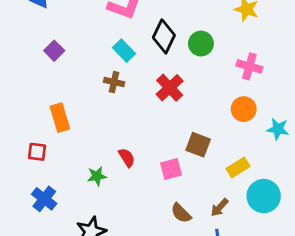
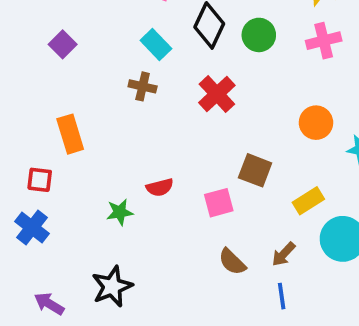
pink cross: (249, 66) -> (324, 41), moved, turned -30
red semicircle: (127, 158) -> (160, 187), turned 108
blue cross: (44, 199) -> (32, 227), moved

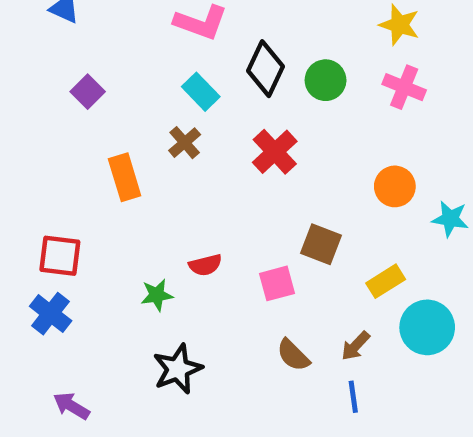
pink cross: (324, 41) -> (404, 87), turned 36
brown cross: (143, 86) -> (185, 143), turned 36
orange rectangle: (70, 134) -> (125, 177), moved
red square: (40, 180) -> (60, 256), size x1.4
black star: (112, 287) -> (178, 369), moved

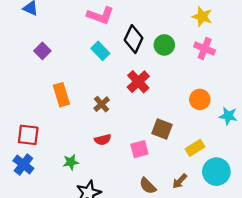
brown cross: (185, 143) -> (102, 104), moved
green star: (157, 295) -> (71, 162), moved

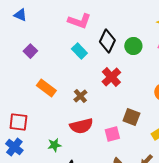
orange rectangle: (61, 95) -> (46, 88), turned -36
red semicircle: (103, 140) -> (81, 126), size x1.6

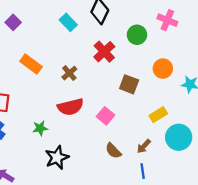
green circle: (133, 46) -> (137, 35), moved
brown square: (131, 117) -> (129, 84), moved
pink square: (112, 134) -> (105, 116), turned -35

